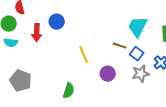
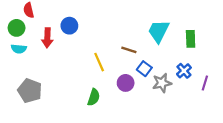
brown line: (120, 46) -> (129, 50), moved
blue square: (137, 54) -> (144, 69), moved
green semicircle: (69, 91) -> (94, 97), moved

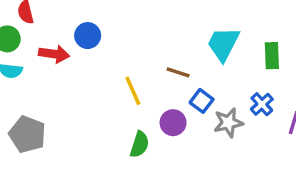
red arrow: (47, 38) -> (54, 54), turned -84
green semicircle: (94, 97) -> (140, 144), moved

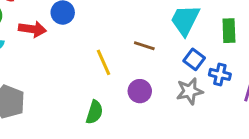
blue square: (202, 101) -> (194, 59), moved
blue cross: (262, 104) -> (220, 74), turned -35
green semicircle: (140, 144) -> (94, 112), moved

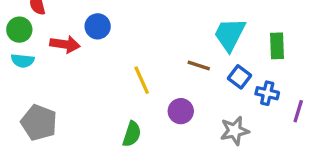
brown line: (144, 46) -> (199, 65), moved
gray star: (190, 91) -> (235, 131), moved

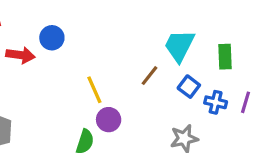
brown line: (199, 65) -> (149, 76), turned -70
purple circle: (181, 111) -> (109, 120), moved
purple line: (298, 111) -> (245, 102), moved

